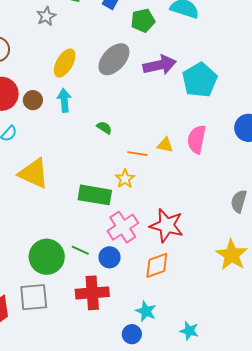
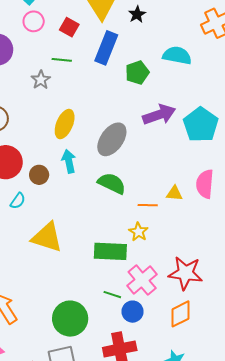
gray ellipse: (114, 59) -> (112, 139), moved
brown circle: (33, 100) -> (39, 175), moved
green semicircle: (104, 128) -> (112, 183), size x1.8
green line: (80, 250) -> (112, 295), moved

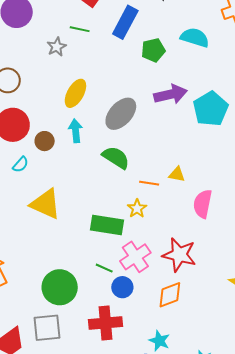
pink semicircle: (205, 184) -> (203, 204), moved

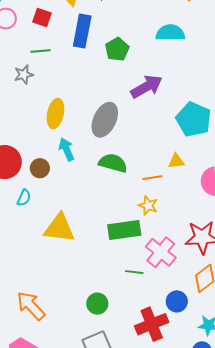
cyan semicircle: (195, 37) -> (170, 33), moved
gray star: (57, 47) -> (24, 75), turned 30
cyan pentagon: (211, 109) -> (194, 119), moved
green circle: (60, 287) -> (97, 304), size x0.6
blue circle: (122, 287) -> (177, 301), moved

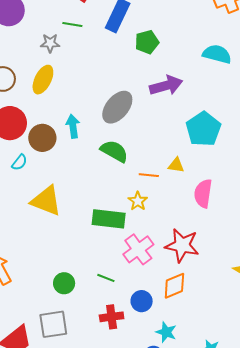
cyan semicircle: (170, 33) -> (217, 54), moved
yellow ellipse: (55, 114) -> (43, 80), moved
brown circle: (40, 168) -> (42, 138), size x1.4
green line: (134, 272) -> (106, 278), moved
red cross: (152, 324) -> (112, 317), size x0.7

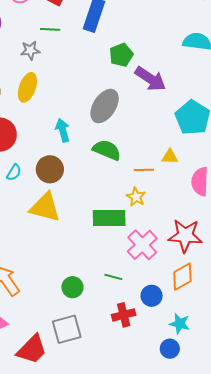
green pentagon: (147, 42) -> (121, 55), moved
purple arrow: (166, 86) -> (150, 79), turned 56
brown circle: (42, 138) -> (50, 169), moved

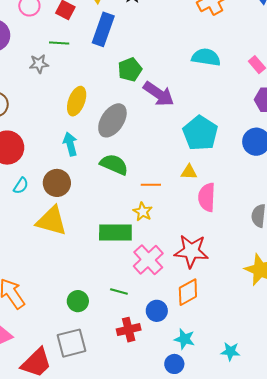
yellow ellipse: (27, 87) -> (77, 101), moved
yellow triangle: (170, 157) -> (189, 172), moved

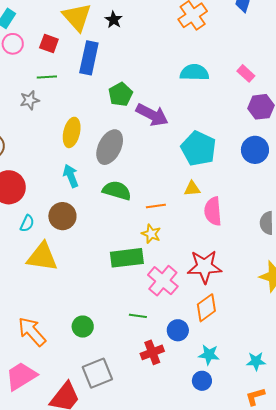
yellow triangle: (52, 221) -> (42, 257), moved
green circle: (78, 301) -> (83, 327), moved

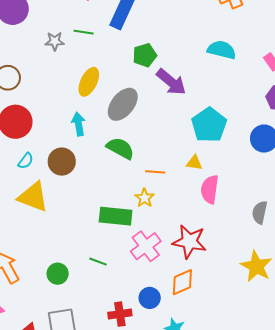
green line: (47, 77) -> (84, 32), moved
green line: (138, 316) -> (98, 262), moved

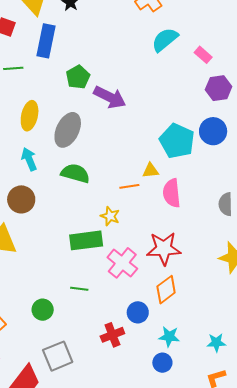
cyan semicircle: (222, 50) -> (165, 40), moved, turned -40
cyan pentagon: (209, 125) -> (177, 141), moved
orange line: (155, 172) -> (129, 186), moved

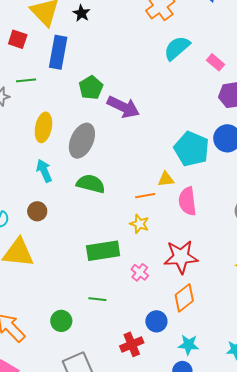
brown circle: (21, 199) -> (37, 211), size x0.7
yellow star: (110, 216) -> (139, 224), moved
pink cross: (122, 263) -> (140, 272), size x0.6

